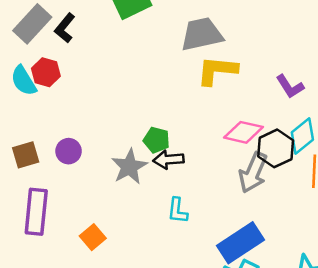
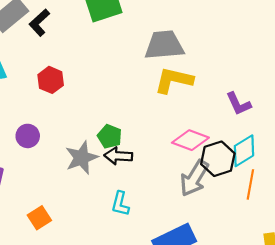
red hexagon: (46, 72) -> (51, 80), moved

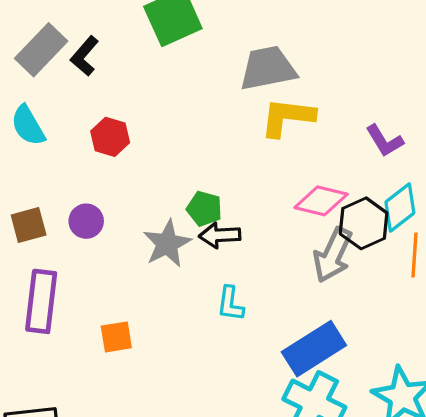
orange square: (39, 218) -> (116, 337), turned 30

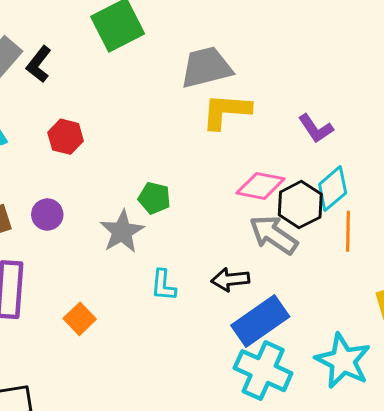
black arrow: (220, 235) -> (230, 280), moved
gray arrow: (333, 255) -> (273, 235), turned 102
cyan L-shape: (230, 304) -> (163, 285), moved
orange square: (116, 337) -> (80, 319), turned -32

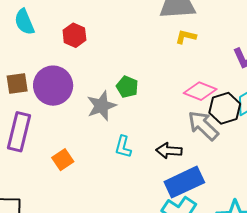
yellow L-shape: (226, 111) -> (186, 37), size x0.6
purple circle: (47, 215) -> (53, 86), size x1.8

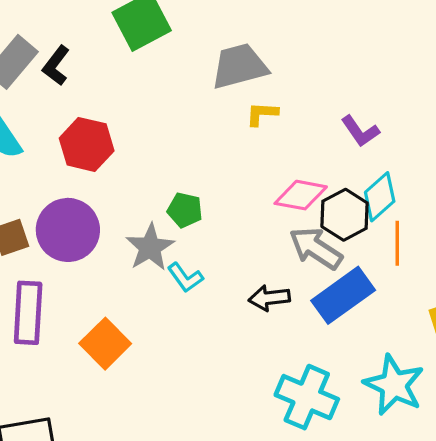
red hexagon: (74, 35) -> (87, 144), size x1.4
cyan L-shape: (123, 147) -> (185, 278), moved, turned -40
orange square: (63, 160) -> (105, 344), size x1.4
blue rectangle: (184, 182) -> (343, 295), moved

